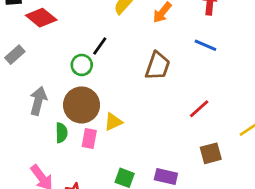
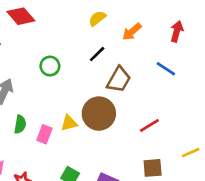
black line: (100, 46) -> (97, 54), moved
brown circle: (82, 105) -> (99, 114), moved

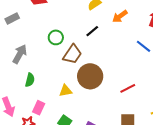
brown trapezoid: (119, 79) -> (72, 54), moved
yellow triangle: (69, 123) -> (66, 91), moved
pink rectangle: (44, 134) -> (39, 108), moved

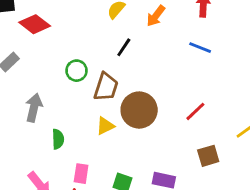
yellow triangle: (66, 91) -> (105, 126), moved

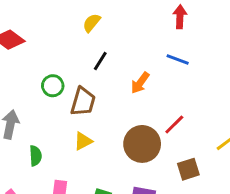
orange arrow: (156, 16) -> (140, 83), moved
brown circle: (139, 110) -> (142, 144), moved

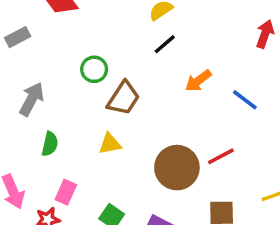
blue line: (178, 60) -> (245, 100), moved
black line: (100, 61) -> (165, 44), moved
orange arrow: (140, 83) -> (198, 81), moved

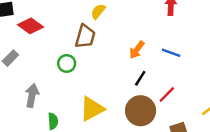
black line: (165, 44) -> (140, 78), moved
brown trapezoid: (123, 98) -> (85, 36), moved
yellow triangle: (110, 144) -> (92, 109), size x1.6

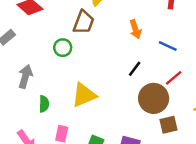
orange arrow: (137, 50) -> (135, 29), moved, turned -60
red line: (167, 94) -> (174, 78), moved
brown circle: (141, 111) -> (154, 98), moved

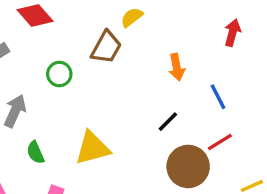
blue line: (168, 46) -> (218, 97), turned 30
green circle: (63, 48) -> (59, 74), moved
green semicircle: (44, 104) -> (35, 152), turned 147

